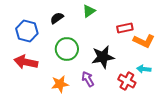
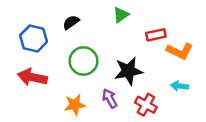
green triangle: (89, 11) -> (121, 15), moved
red cross: (127, 81) -> (146, 105), moved

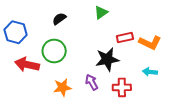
red rectangle: (156, 35) -> (125, 37), moved
blue hexagon: (34, 39) -> (16, 32), moved
green circle: (83, 61) -> (54, 51), moved
red cross: (146, 105) -> (122, 87), turned -30

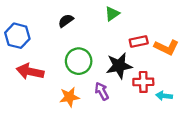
green circle: (54, 51) -> (79, 61), moved
cyan arrow: (150, 72) -> (164, 96), moved
red cross: (122, 87) -> (143, 82), moved

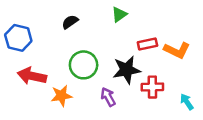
cyan arrow: (164, 96) -> (187, 102), moved, turned 49
orange star: (69, 97) -> (61, 96), moved

